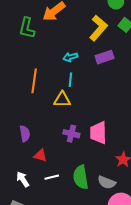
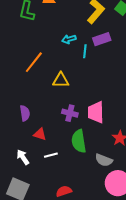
cyan line: (70, 80) -> (85, 51), moved
orange line: (34, 81) -> (34, 62), turned 30
green semicircle: (81, 177) -> (79, 141), moved

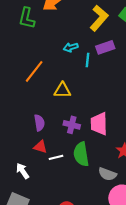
purple semicircle: (25, 113) -> (39, 123), moved
white line: (51, 155) -> (56, 157), moved

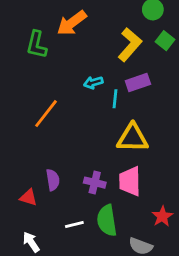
yellow triangle: (62, 90) -> (133, 138), moved, size x1.4
red triangle: (40, 147) -> (28, 197), moved

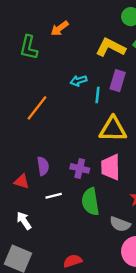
orange arrow: (72, 23) -> (60, 28), size x0.7
yellow L-shape: (130, 45) -> (111, 47), turned -104
purple rectangle: (138, 83) -> (118, 81), turned -54
white line: (74, 225) -> (54, 196), moved

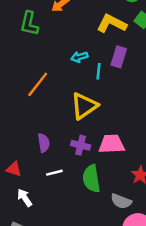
yellow triangle: (113, 129) -> (84, 106), moved, turned -36
pink trapezoid: (111, 167) -> (112, 144), turned 88
red triangle: (22, 181) -> (14, 169), moved

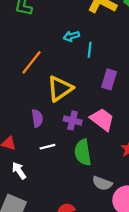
purple rectangle: (119, 57) -> (109, 79), moved
yellow triangle: (84, 106) -> (60, 89), moved
pink trapezoid: (112, 144) -> (102, 119), turned 40
gray semicircle: (121, 201) -> (102, 183), moved

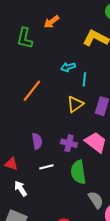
yellow triangle: (60, 89) -> (75, 104), moved, size x0.7
gray semicircle: (102, 183) -> (96, 200), turned -144

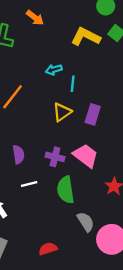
orange arrow: (51, 22) -> (35, 18), turned -105

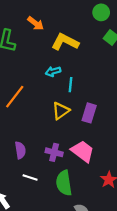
yellow L-shape: (86, 37) -> (65, 42), moved
white line: (29, 184) -> (30, 178), turned 32

